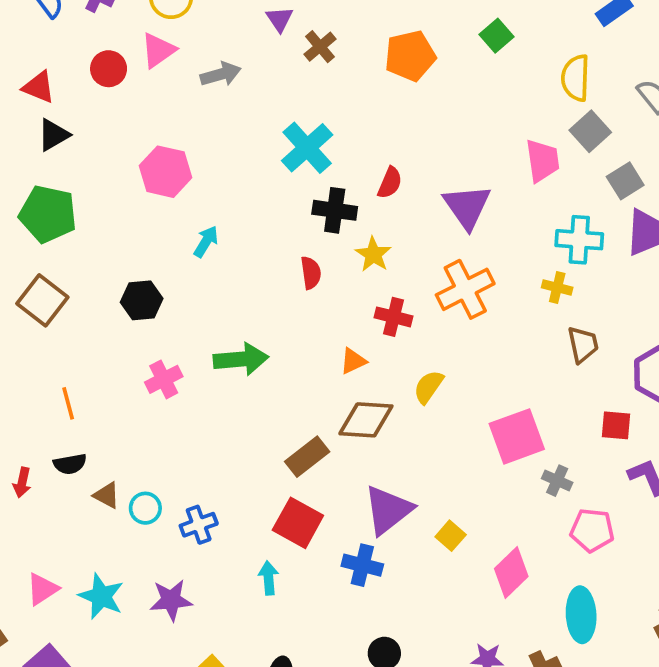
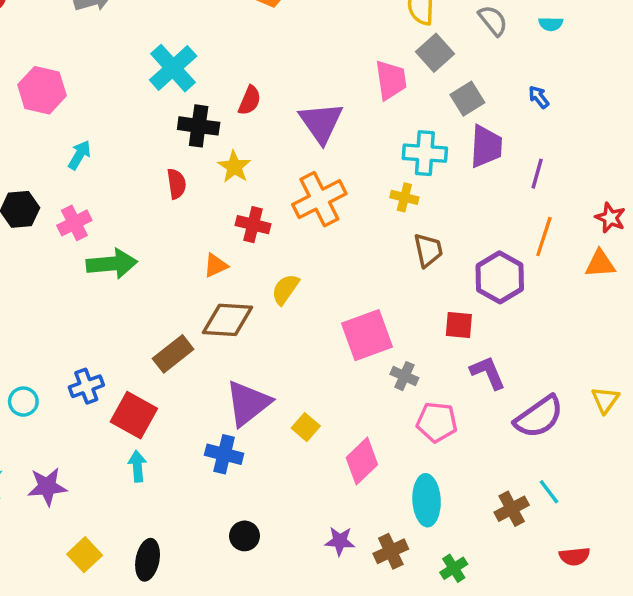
pink cross: (164, 379) -> (74, 223), moved
red square: (298, 523) -> (134, 415), moved
blue cross: (199, 525) -> (86, 386), moved

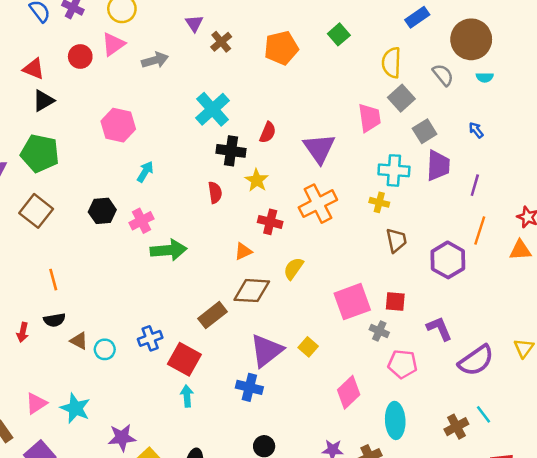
red square: (459, 325) -> (395, 302), moved
yellow square: (306, 427) -> (308, 347), moved
purple star: (47, 487) -> (122, 438), moved

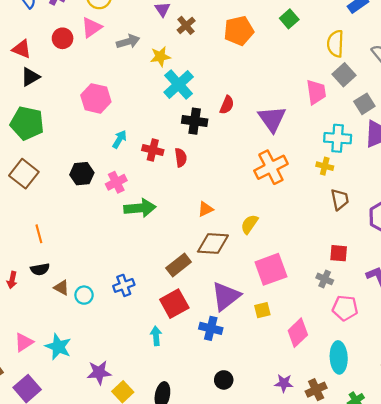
yellow star: (257, 180) -> (160, 57), moved, turned 30
red cross: (270, 222) -> (153, 150), moved
pink square: (352, 302) -> (271, 269), moved
yellow square: (308, 347) -> (262, 310), moved, turned 35
red square: (184, 359) -> (174, 304), moved, turned 32

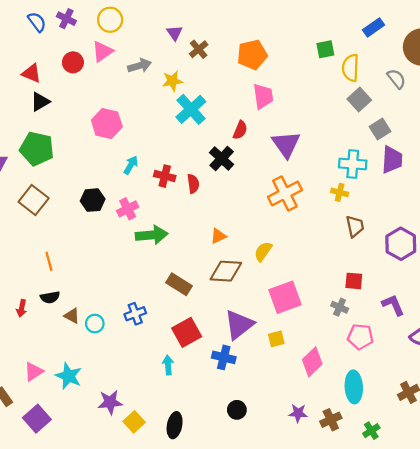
green square: (289, 19) -> (325, 49), moved, turned 30
pink trapezoid: (316, 92) -> (263, 96), moved
black cross: (195, 121) -> (222, 159), moved, turned 35
brown rectangle: (179, 265) -> (179, 284), moved, turned 70

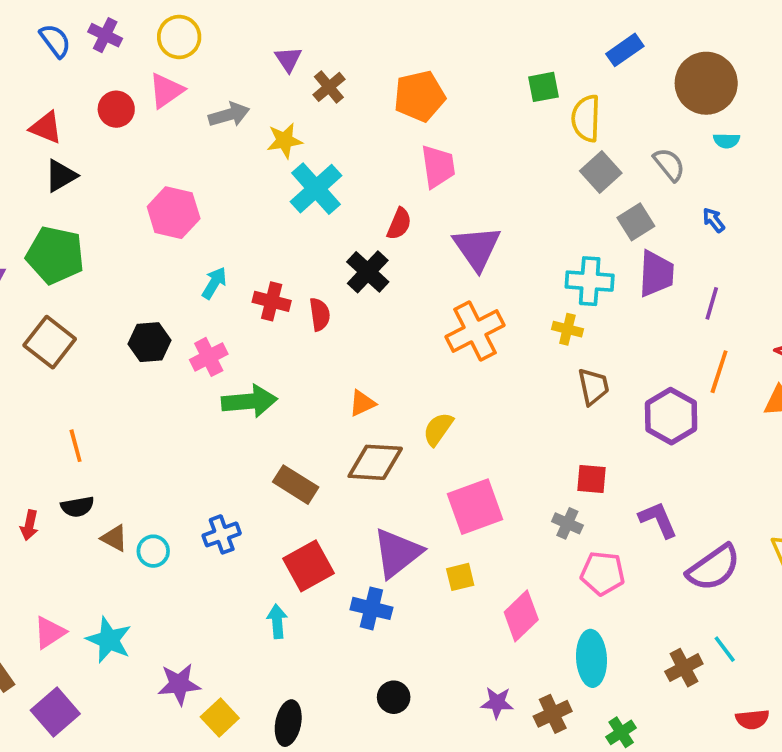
gray semicircle: (396, 79) -> (669, 165), moved

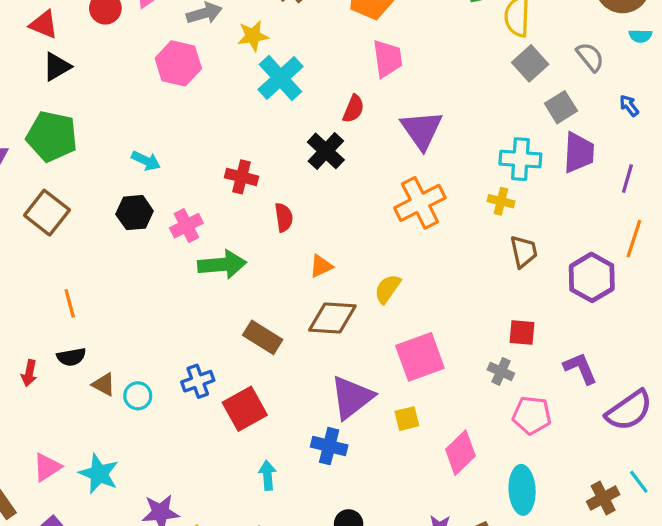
pink hexagon: (174, 213) -> (178, 63), moved
cyan arrow: (214, 283) -> (146, 161), moved, turned 84
red semicircle: (320, 314) -> (284, 217), moved
red square: (309, 566) -> (245, 409), moved
cyan arrow: (277, 621) -> (267, 475), moved

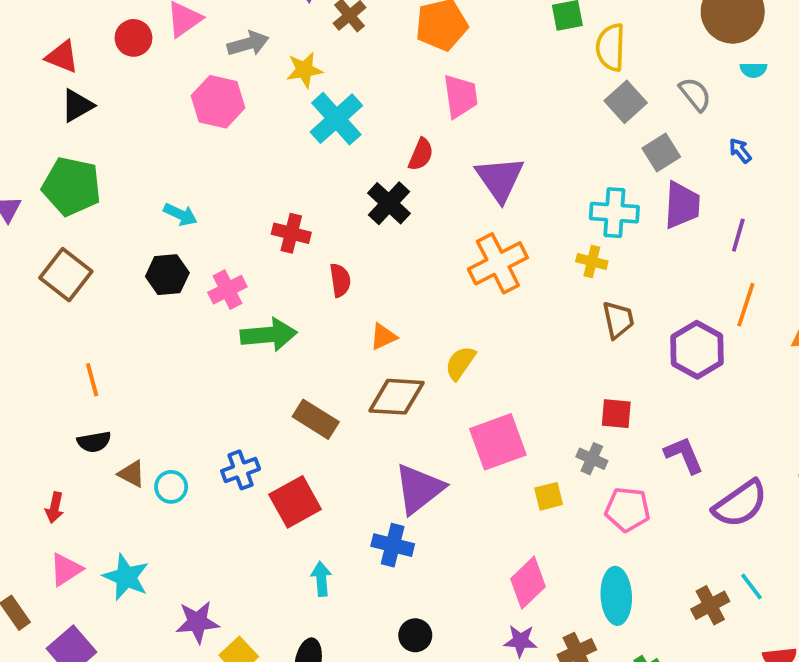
red arrow: (29, 373) -> (55, 508), moved
yellow square: (407, 419) -> (549, 496), moved
pink diamond: (460, 453) -> (528, 583), moved

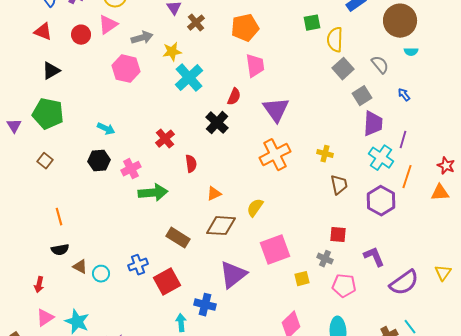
red triangle: (62, 57) -> (43, 32), moved
cyan cross: (614, 213) -> (381, 158), moved, turned 30
red cross: (291, 233) -> (165, 139), turned 36
brown square: (66, 275) -> (45, 161), size x0.6
blue cross: (393, 545) -> (205, 305), moved

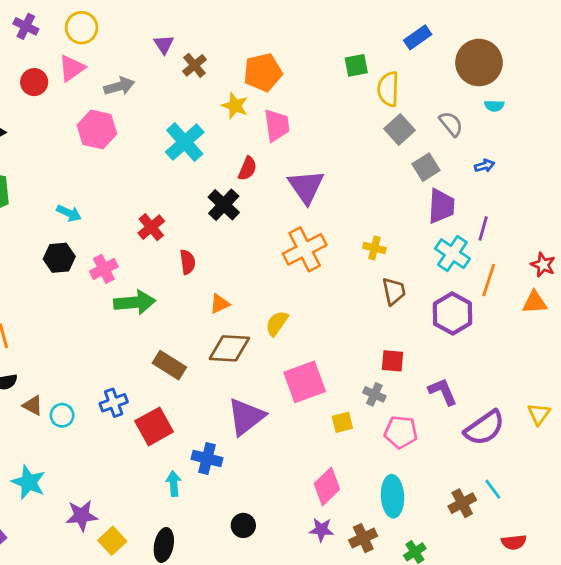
yellow star: (172, 52) -> (235, 106), moved, turned 30
blue arrow: (404, 95) -> (485, 166), turned 112

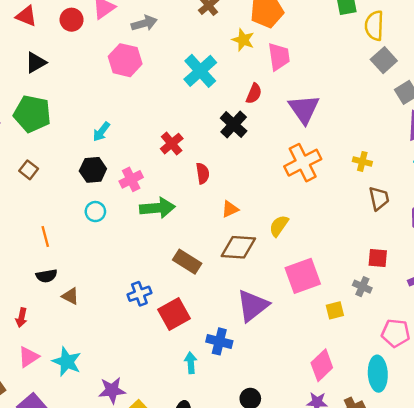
cyan arrow: (69, 213) -> (101, 132), turned 102
cyan circle: (62, 415) -> (95, 212), moved
pink pentagon: (401, 432) -> (396, 333), moved

